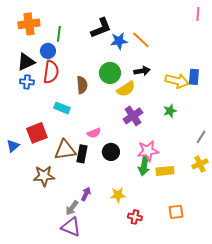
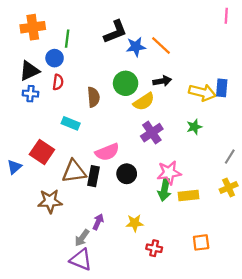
red semicircle: (51, 72) -> (58, 82), size x0.6
red square: (37, 133) -> (42, 152), turned -35
pink semicircle: (94, 133) -> (107, 152), size x1.5

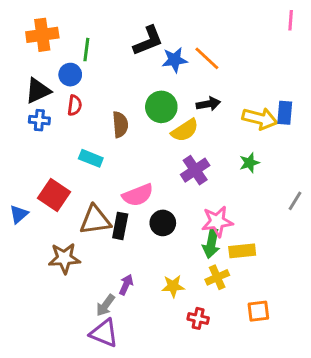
yellow cross: (229, 187) -> (217, 277), moved

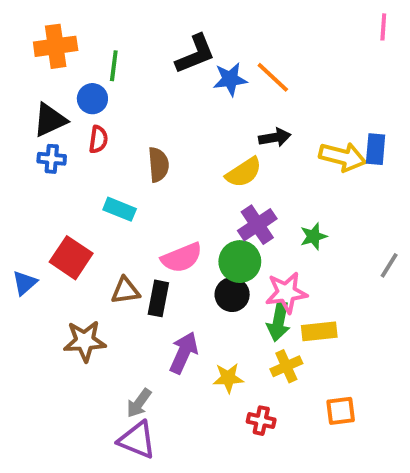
green circle: (161, 107) -> (240, 262), moved
green star: (249, 163) -> (314, 236), moved
brown triangle: (95, 220) -> (125, 291), size x0.7
black circle: (163, 223) -> (232, 295), moved
purple arrow: (126, 285) -> (184, 353), moved, size x1.5

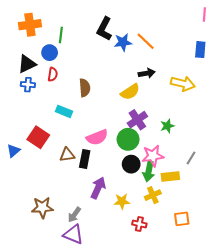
black L-shape: (195, 54) -> (104, 29), turned 140
blue rectangle: (376, 149) -> (200, 50), moved
gray line: (389, 265) -> (191, 158), moved
black circle: (232, 295) -> (131, 164), moved
brown star: (85, 341) -> (42, 207), moved

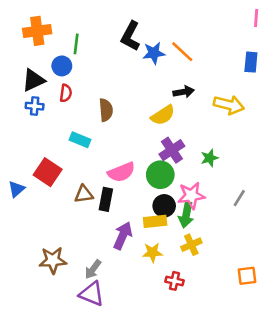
yellow rectangle: (170, 177) -> (155, 221), moved
orange square: (182, 219) -> (247, 276), moved

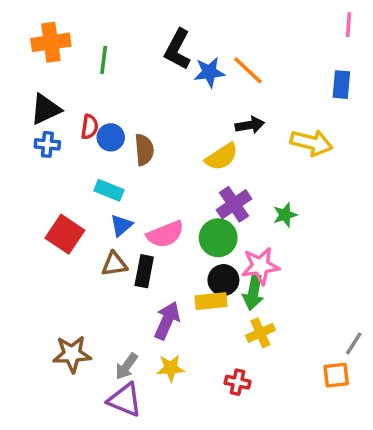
blue circle: (62, 66) -> (111, 137), moved
blue triangle: (16, 189) -> (121, 225), moved
gray line: (239, 198) -> (354, 343), moved
yellow star: (152, 252) -> (171, 368), moved

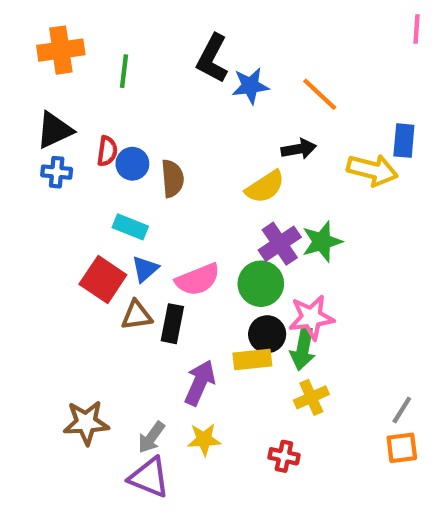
orange line: (248, 70) -> (320, 94), moved
blue rectangle: (341, 85) -> (404, 141), moved
green star: (285, 215) -> (322, 242), moved, size x1.4
red square: (65, 234) -> (103, 279), moved
gray line: (354, 343) -> (402, 410), moved

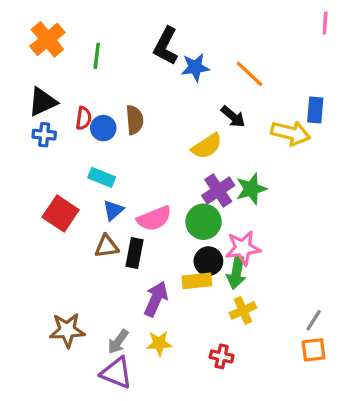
orange cross: (61, 50) -> (47, 39), turned -32
black arrow: (299, 149) -> (233, 117), turned 50
brown semicircle: (172, 178) -> (135, 120), moved
red square: (103, 279) -> (61, 214), moved

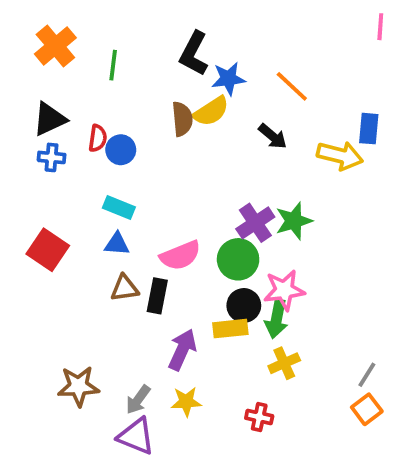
brown semicircle: (135, 120) -> (182, 119), moved
yellow semicircle: (207, 146) -> (211, 111), moved
blue triangle: (113, 210) -> (117, 244), moved, turned 45
red square: (61, 214) -> (48, 250), moved
orange square: (314, 350) -> (367, 409), turned -30

